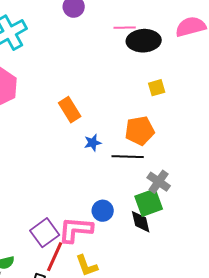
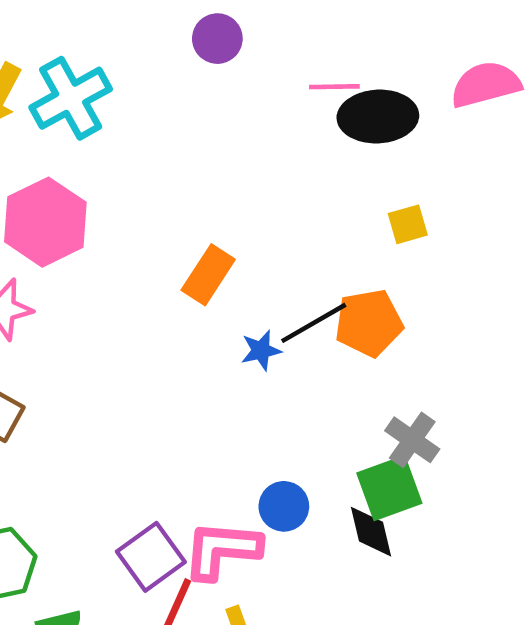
orange rectangle: (70, 110) -> (208, 275), turned 65
black line: (128, 157) -> (314, 323), moved, turned -32

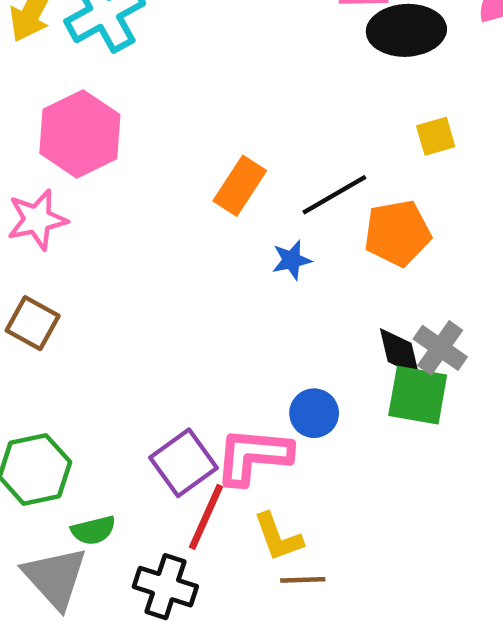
black line: (314, 323) -> (334, 195), moved
green square: (389, 488) -> (418, 395), turned 30
black diamond: (371, 532) -> (400, 352), moved

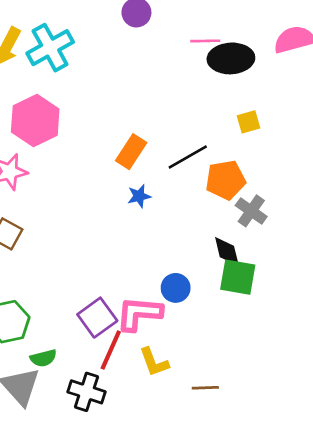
blue star: (292, 260) -> (139, 196), moved
gray cross: (440, 348) -> (251, 211), moved
brown line: (303, 580) -> (205, 388), moved

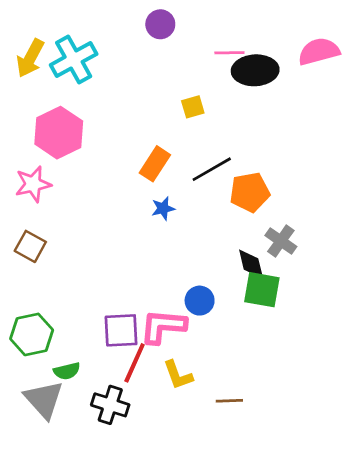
yellow square: (248, 122) -> (193, 107), moved
gray cross: (251, 211) -> (281, 241), moved
purple square: (97, 318) -> (121, 330), turned 33

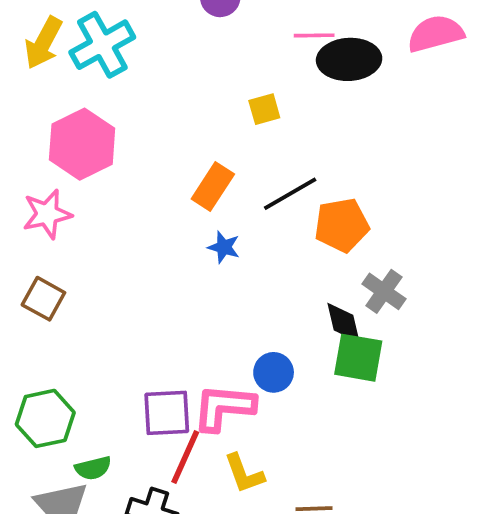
blue star: (163, 208) -> (224, 247), turned 30

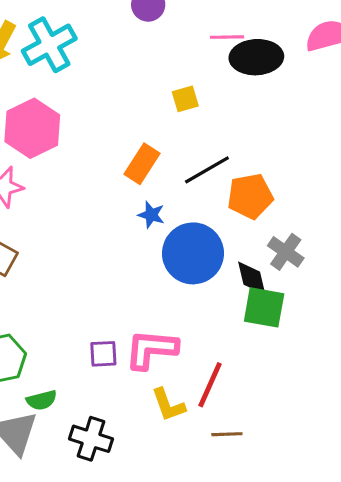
blue circle: (274, 372) -> (193, 253), moved, size x1.8
purple square: (167, 413) -> (103, 354), size x0.7
red line: (185, 457) -> (210, 385), moved

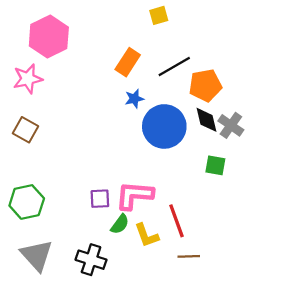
blue star: (151, 215) -> (134, 99), turned -30
black diamond: (252, 278) -> (206, 120), moved
green square: (264, 307) -> (215, 165), size x0.7
red line: (210, 385) -> (177, 221), turned -44
green semicircle: (42, 400) -> (120, 224), moved, turned -40

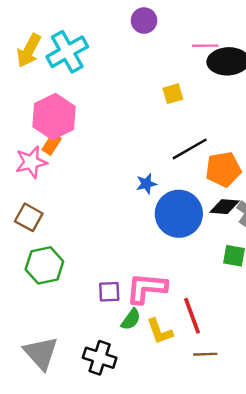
orange rectangle: (128, 62) -> (52, 144), moved, size x0.7
black diamond: (206, 120) -> (224, 207), turned -72
green hexagon: (27, 202) -> (44, 265), moved

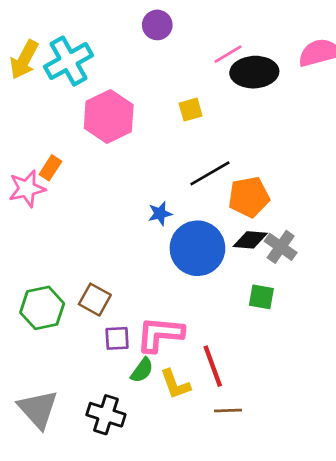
pink line: (205, 46) -> (228, 54), turned -30
pink hexagon: (54, 117) -> (109, 116), moved
brown square: (29, 217) -> (95, 300), moved

